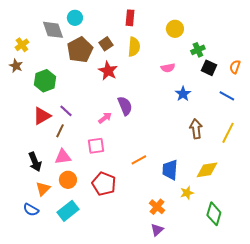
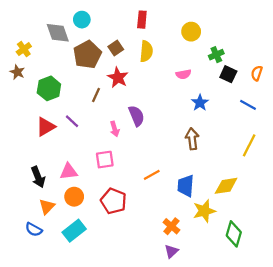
pink arrow: (105, 118) -> (115, 129), turned 112
brown arrow: (196, 129) -> (192, 139), moved
brown line: (60, 131) -> (96, 95), moved
yellow star: (187, 193) -> (204, 211), size x1.5

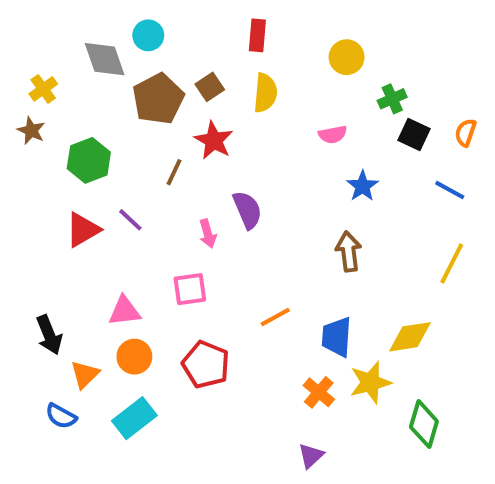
black arrow: (38, 177) -> (49, 335), moved
orange cross: (171, 226) -> (319, 392), moved

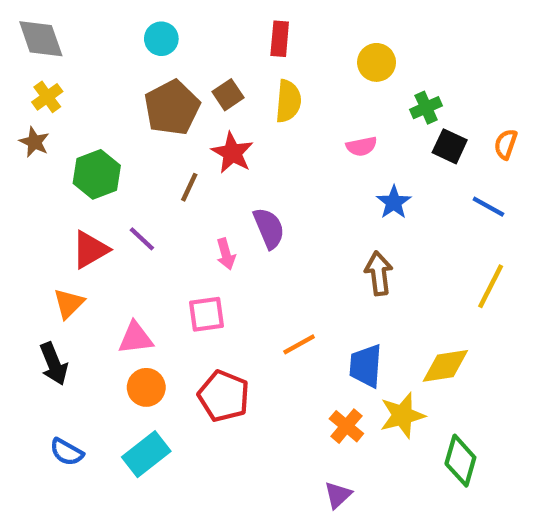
gray diamond: (105, 59) -> (41, 39), moved
orange triangle: (85, 374) -> (69, 303), moved

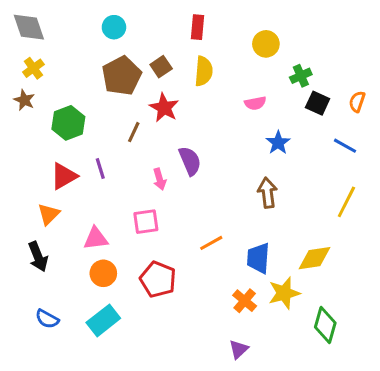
purple line: (142, 239) -> (100, 168), turned 30

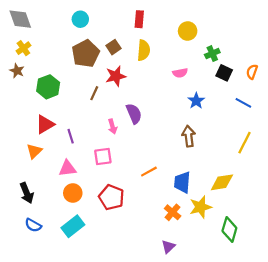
red star: (164, 108) -> (116, 76), turned 30
purple line: (100, 168) -> (71, 136), moved
black arrow: (38, 257) -> (27, 193), moved

